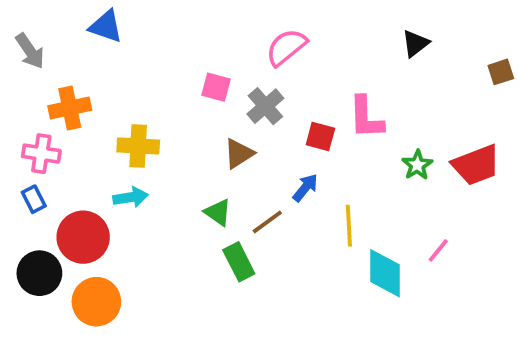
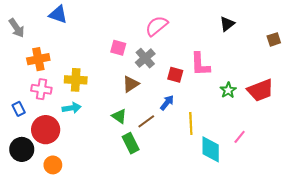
pink cross: (41, 154) -> (41, 89), moved
orange circle: (96, 302) -> (53, 165), size x0.7

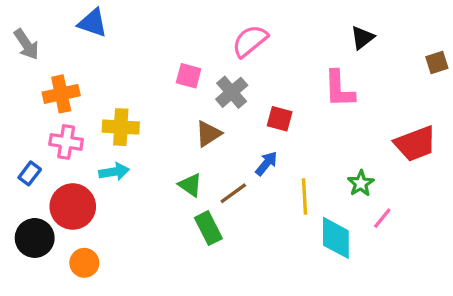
pink L-shape: (200, 64) -> (339, 89), moved
green star: (228, 90) -> (361, 183), moved
blue rectangle: (19, 109) -> (30, 173), turned 64

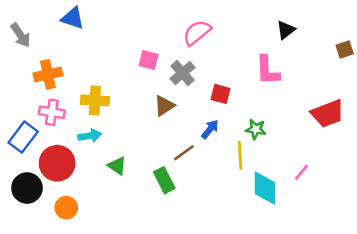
blue rectangle: (30, 173) -> (23, 137), size x1.6
green star: (361, 183) -> (256, 129), moved, turned -30
green triangle: (190, 185) -> (117, 166), moved

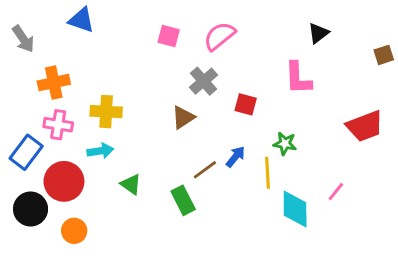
pink square: (149, 60) -> (169, 36), moved
blue arrow: (210, 129) -> (235, 157), moved

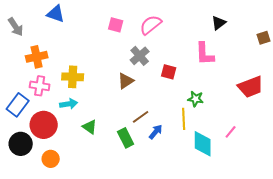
blue arrow: (235, 157) -> (156, 132), moved

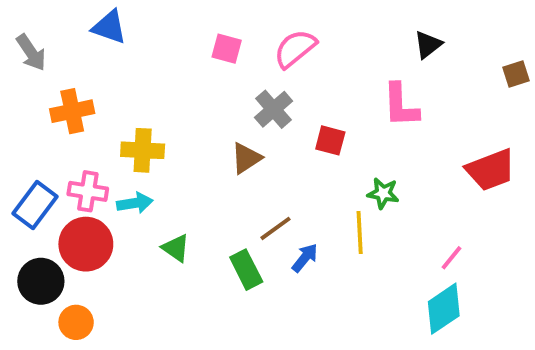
pink cross: (40, 86) -> (88, 191), moved
cyan diamond: (203, 144) -> (444, 309), moved, turned 56
orange circle: (51, 159) -> (76, 322), moved

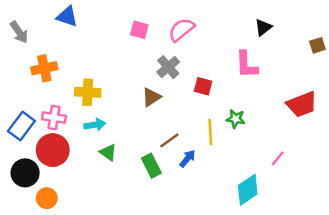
cyan arrow: (135, 203) -> (95, 125), moved
yellow line: (360, 232) -> (210, 132), moved
cyan diamond: (444, 309) -> (248, 190), moved

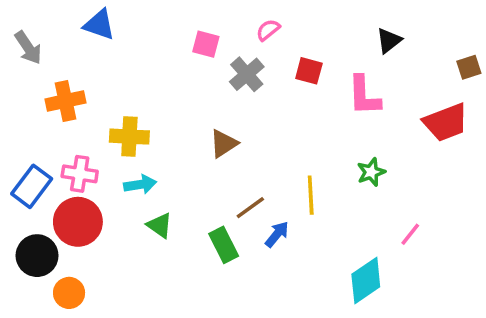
pink semicircle: (181, 30) -> (268, 30), moved, size x0.6
gray cross: (168, 67) -> (247, 74), moved
red square: (203, 86) -> (309, 71), moved
red trapezoid: (302, 104) -> (446, 122), moved
green star: (236, 119) -> (371, 172), moved, turned -30

